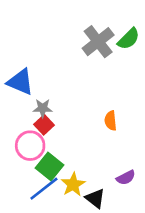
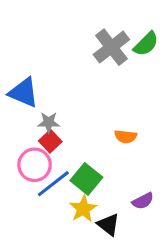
orange semicircle: (111, 121) -> (126, 137), turned -78
green square: (50, 166) -> (86, 179), moved
blue line: (44, 189) -> (53, 184), moved

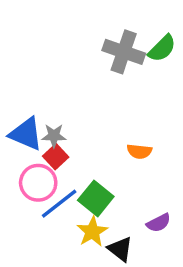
gray cross: (111, 47) -> (124, 52), turned -33
blue triangle: (24, 93) -> (26, 134), moved

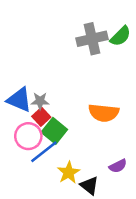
gray cross: (124, 52) -> (92, 39), turned -32
orange semicircle: (139, 151) -> (104, 113), size x1.6
green square: (96, 198) -> (54, 131), moved

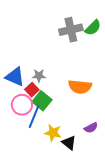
gray star: (40, 101) -> (39, 76), moved
blue line: (44, 152) -> (34, 117), turned -30
yellow star: (69, 172) -> (53, 133), turned -30

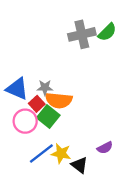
orange semicircle: (80, 87) -> (59, 100), moved
blue line: (34, 117) -> (41, 153), moved, turned 30

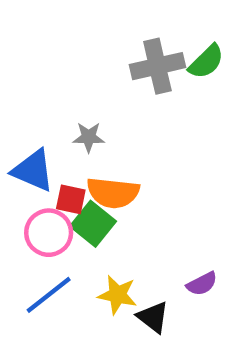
gray star: (45, 88) -> (89, 137), moved
red square: (37, 104) -> (71, 199), turned -35
blue line: (41, 153) -> (49, 295), moved

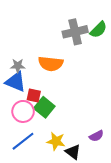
gray star: (89, 137) -> (18, 66), moved
orange semicircle: (113, 193) -> (51, 64), moved

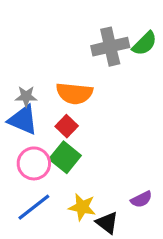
red square: (34, 96) -> (67, 126), moved, turned 32

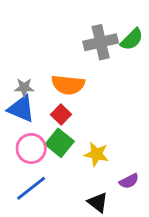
yellow star: (82, 207) -> (96, 154), moved

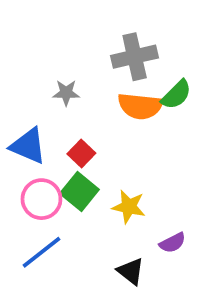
green semicircle: (132, 39) -> (176, 95), moved
orange semicircle: (68, 85) -> (140, 106), moved
gray star: (24, 88) -> (66, 93), moved

